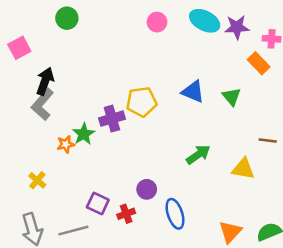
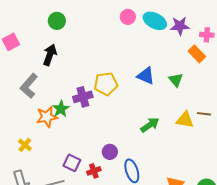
green circle: (67, 18) -> (57, 21), moved
pink circle: (157, 22) -> (128, 17), moved
black arrow: (45, 81) -> (50, 55), moved
orange star: (66, 144) -> (47, 117), size x1.5
yellow triangle: (243, 169) -> (185, 120), moved

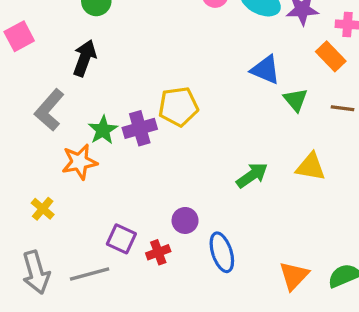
blue triangle: (146, 76) -> (265, 70), moved
green star: (61, 109) -> (103, 130), moved
brown line: (204, 114) -> (342, 108), moved

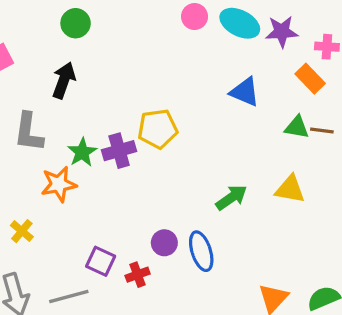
green triangle: (296, 100) -> (297, 127), moved, turned -40
gray L-shape: (49, 110) -> (29, 132), turned -33
blue ellipse: (222, 252) -> (201, 251), moved

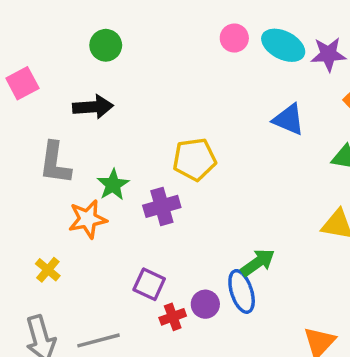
black arrow: (64, 80) -> (93, 107), turned 66
purple cross: (119, 151) -> (162, 206), moved
green arrow: (231, 198) -> (258, 263), moved
purple circle: (164, 243) -> (205, 304), moved
purple square: (101, 261) -> (149, 284), moved

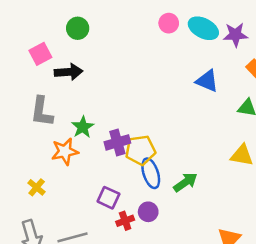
pink square: (22, 83) -> (40, 54), moved
yellow pentagon: (194, 159) -> (140, 150), moved
blue ellipse: (242, 291) -> (151, 173), moved

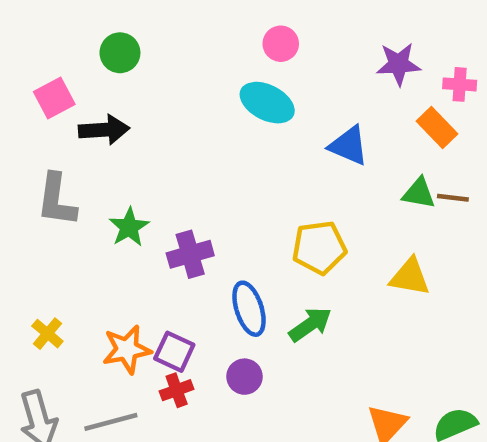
cyan ellipse: (203, 28) -> (267, 103), moved
yellow pentagon: (140, 150) -> (319, 248), moved
orange star: (65, 151) -> (127, 349), moved
red cross: (125, 221) -> (177, 390), moved

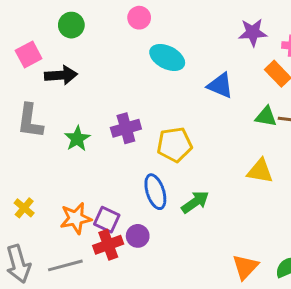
pink circle: (281, 44) -> (139, 18), moved
yellow pentagon: (319, 248) -> (175, 144), moved
purple cross: (190, 254) -> (126, 128), moved
purple circle: (244, 377) -> (138, 236), moved
red cross: (177, 390) -> (108, 245), size x1.4

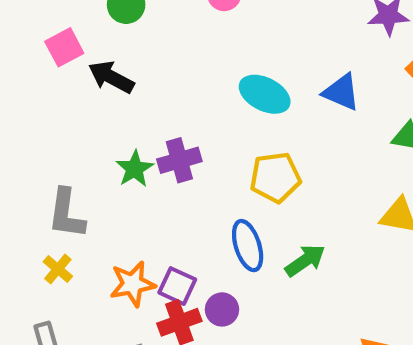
cyan ellipse: (167, 58) -> (265, 94), moved
black arrow: (61, 75) -> (111, 77), turned -148
gray L-shape: (30, 121) -> (66, 214), moved
purple cross: (126, 128) -> (179, 160), moved

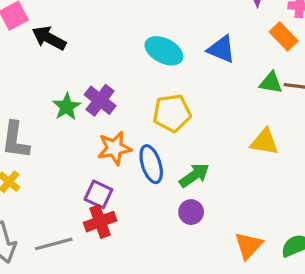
purple cross: (179, 160) -> (100, 100), turned -36
orange star: (132, 284) -> (114, 148), moved
purple circle: (222, 309) -> (191, 212), moved

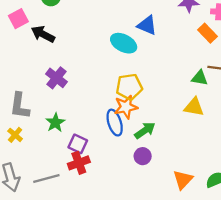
blue triangle: (221, 49) -> (147, 25), moved
green triangle: (271, 83) -> (200, 78), moved
purple cross: (100, 100) -> (56, 78), moved
green star: (67, 107) -> (55, 123), moved
orange star: (114, 148) -> (126, 107), moved

